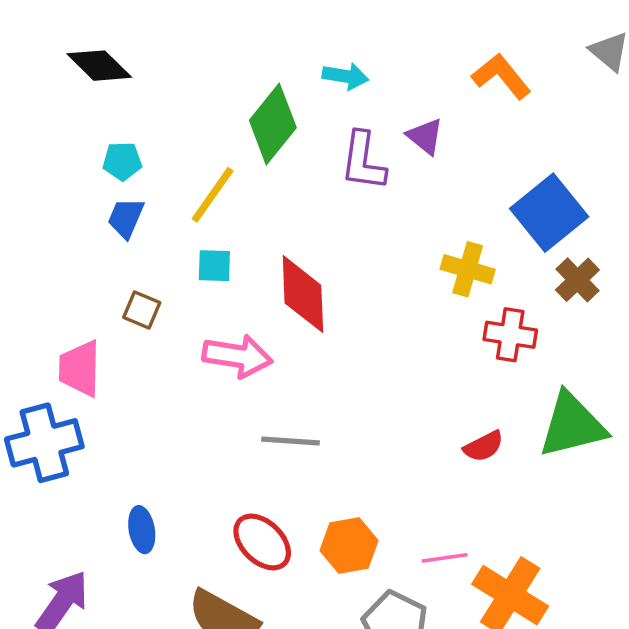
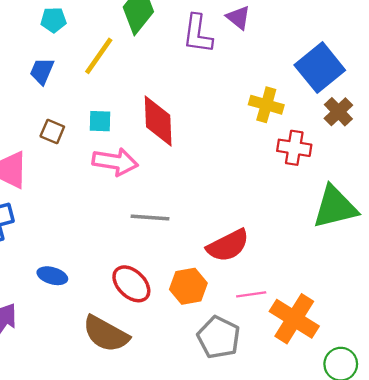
cyan pentagon: (122, 161) -> (53, 20), moved
cyan square: (214, 266) -> (100, 121), moved
red semicircle: (484, 446) -> (228, 245), moved, size x1.6
blue ellipse: (142, 530) -> (52, 276), turned -64

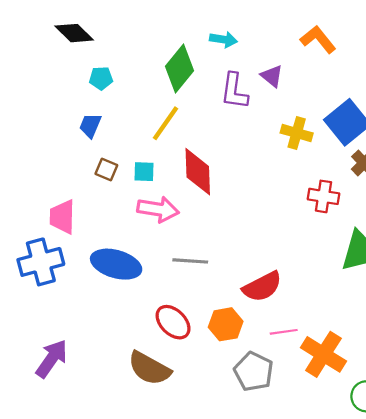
yellow line: (99, 56) -> (166, 123), moved
yellow cross: (266, 105) -> (297, 133), moved
brown square: (52, 132) -> (106, 170), moved
blue ellipse: (52, 276) -> (116, 264), moved, size x1.8

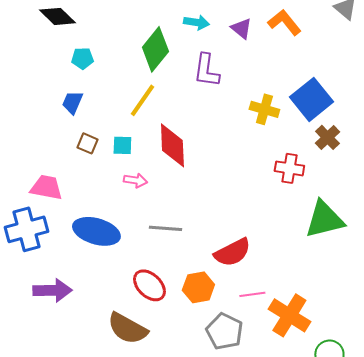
purple triangle: (272, 76) -> (241, 28), moved
pink arrow: (158, 209) -> (135, 180), size x0.6
pink trapezoid: (62, 217) -> (46, 187), turned 100
purple arrow: (52, 359) -> (52, 290), moved, turned 54

